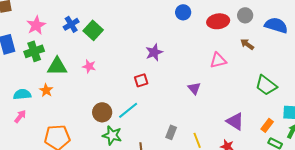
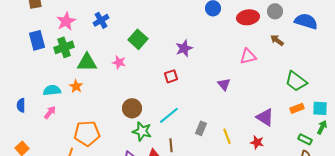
green square: (93, 30) -> (138, 39), moved
cyan line: (128, 110) -> (169, 115), moved
orange rectangle: (267, 125) -> (297, 108), moved, turned 32

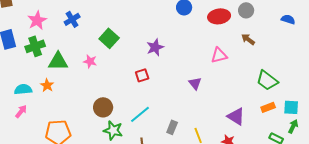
blue semicircle: (306, 21) -> (288, 19), moved, size x0.6

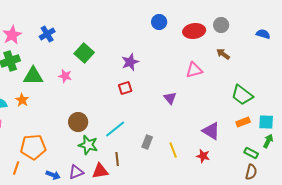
red square: (142, 75) -> (125, 88), moved

